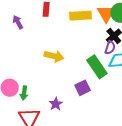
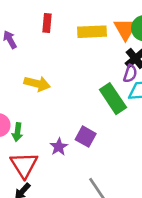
yellow arrow: (54, 56) -> (37, 84), moved
purple square: (83, 88) -> (86, 137), moved, turned -35

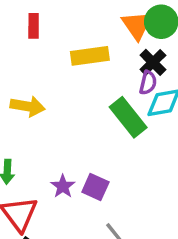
yellow rectangle: (92, 32) -> (90, 56), moved
purple square: (86, 137) -> (95, 187), moved

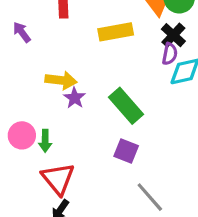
green rectangle: (128, 117) -> (126, 106), moved
purple star: (63, 186) -> (75, 98), moved

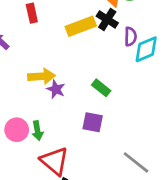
black cross: (173, 35) -> (107, 19), moved
green rectangle: (126, 106) -> (101, 88), size x0.6
purple square: (126, 151) -> (93, 122), moved

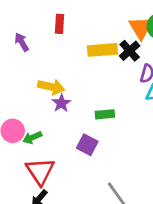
green rectangle: (101, 88) -> (105, 114), turned -60
green arrow: (37, 131) -> (32, 138), turned 60

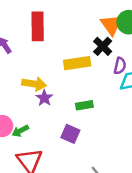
red rectangle: (60, 24) -> (38, 26), size x1.6
yellow rectangle: (102, 50) -> (77, 63), moved

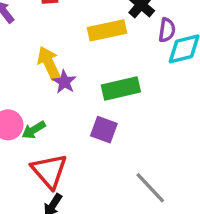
yellow arrow: (34, 84) -> (49, 63), turned -120
green rectangle: (84, 105) -> (121, 88), size x1.5

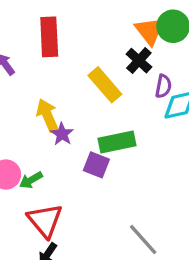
yellow rectangle: (107, 30) -> (105, 85), turned 60
purple square: (104, 130) -> (96, 165), moved

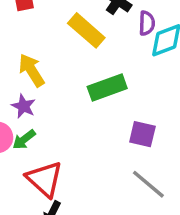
purple star: (62, 134) -> (24, 106), moved
purple square: (96, 165) -> (142, 134), moved

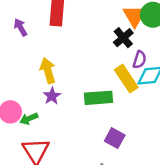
yellow rectangle: (86, 30) -> (126, 79), moved
purple star: (24, 106) -> (52, 96), moved

